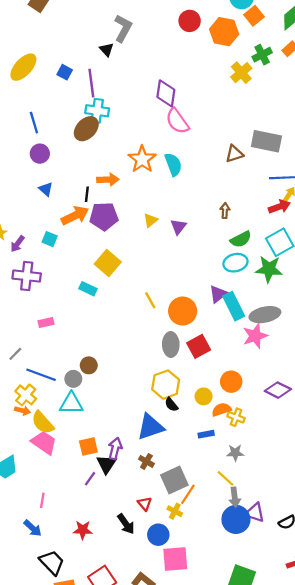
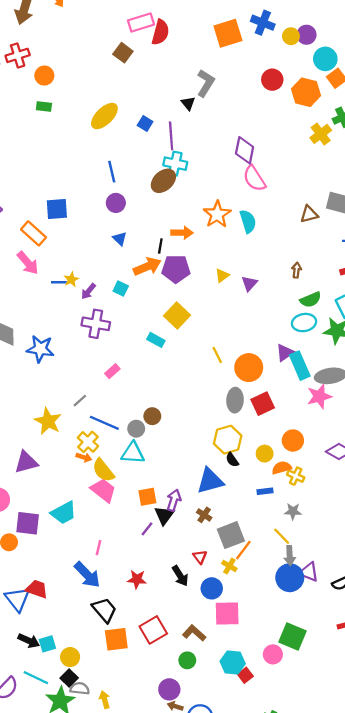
pink rectangle: (46, 322) -> (112, 371), turned -32
blue arrow: (33, 528) -> (87, 575), size x1.5

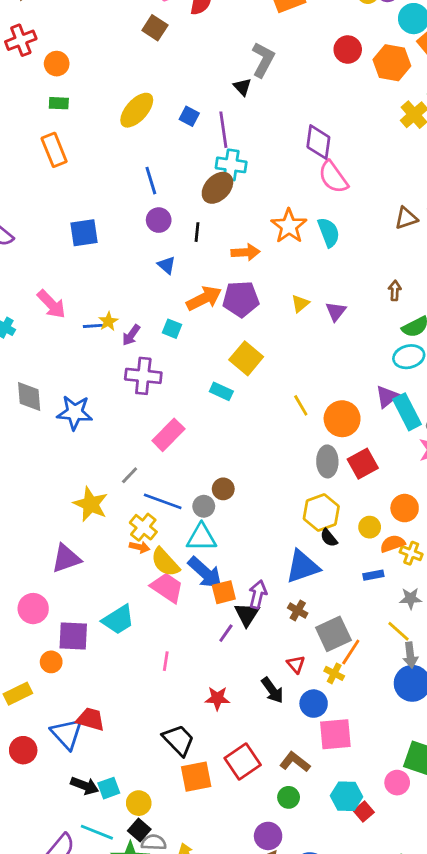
orange rectangle: (34, 233) -> (54, 150), moved, turned 30
black line: (160, 246) -> (197, 232), moved
pink rectangle: (112, 371) -> (168, 435), size x1.6
blue arrow: (87, 575) -> (205, 573), moved

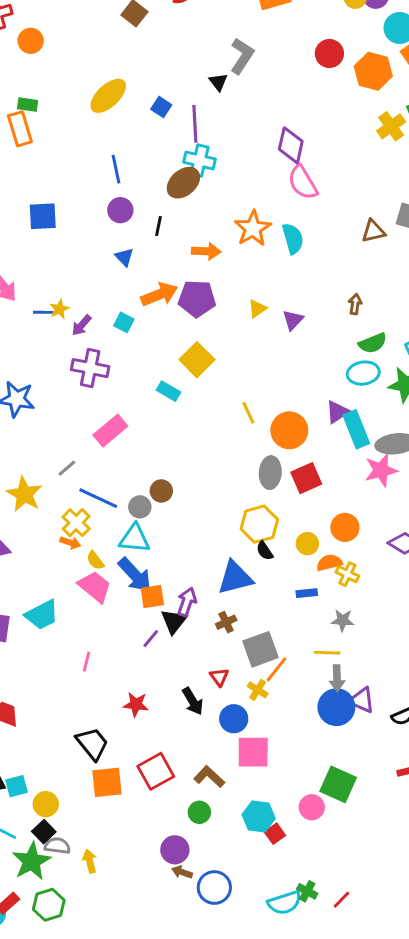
green rectangle: (59, 103) -> (28, 105), moved
yellow semicircle: (165, 562) -> (95, 560), size x0.6
brown cross: (298, 611) -> (226, 622), turned 30
yellow line: (398, 631) -> (327, 653), turned -45

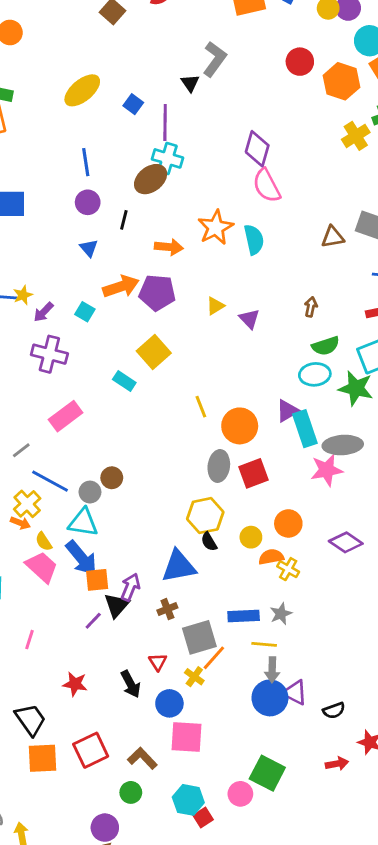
purple triangle: (293, 320) -> (249, 319), turned -30
blue rectangle: (307, 593) -> (244, 616), moved, size x1.5
gray star: (343, 620) -> (281, 614), turned -30

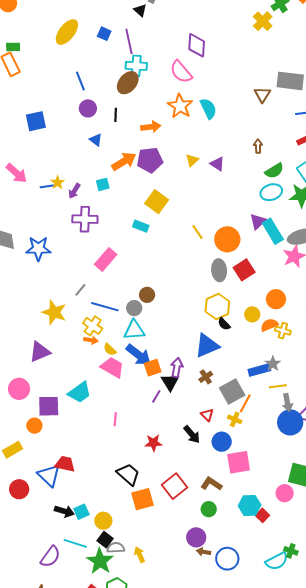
pink semicircle: (267, 186) -> (181, 72), moved
brown triangle: (333, 237) -> (262, 95), turned -36
cyan square: (85, 312) -> (103, 184), turned -32
gray star: (281, 614) -> (273, 364), moved

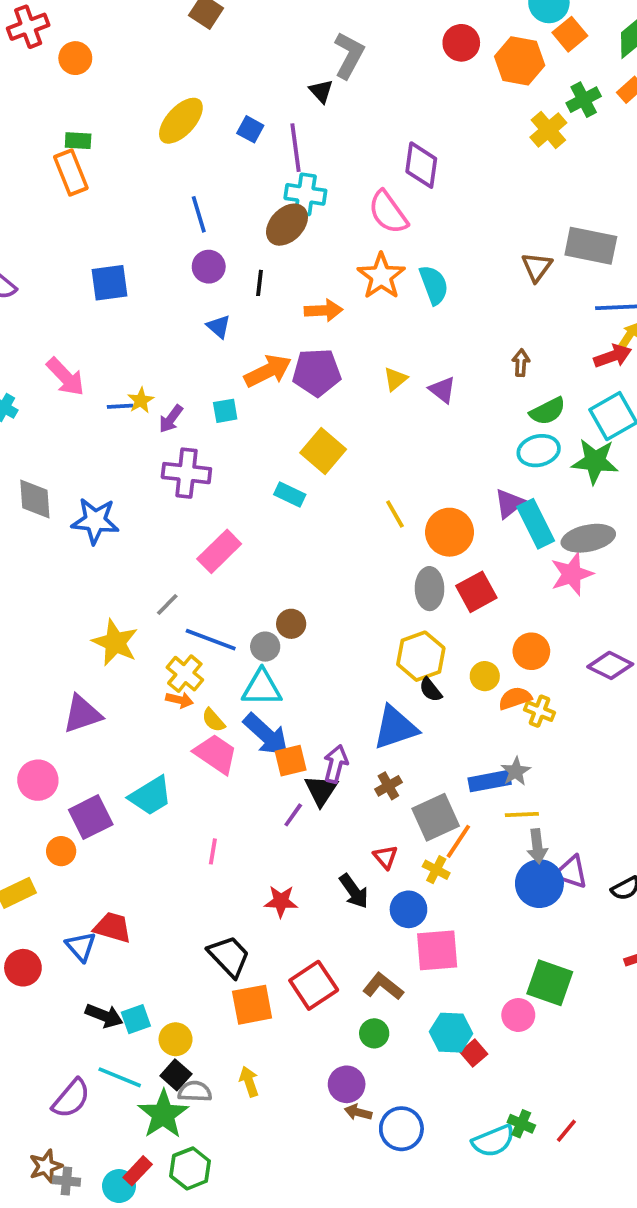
purple square: (49, 406) -> (91, 817), turned -30
blue triangle: (49, 475) -> (81, 947), size x0.7
yellow arrow: (140, 555) -> (249, 1082), moved

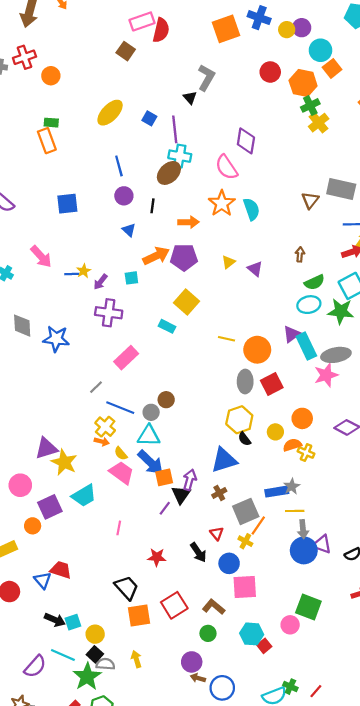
green cross: (584, 100) -> (310, 105), moved
yellow line: (395, 514) -> (226, 339), turned -49
yellow star: (115, 642) -> (64, 462), moved

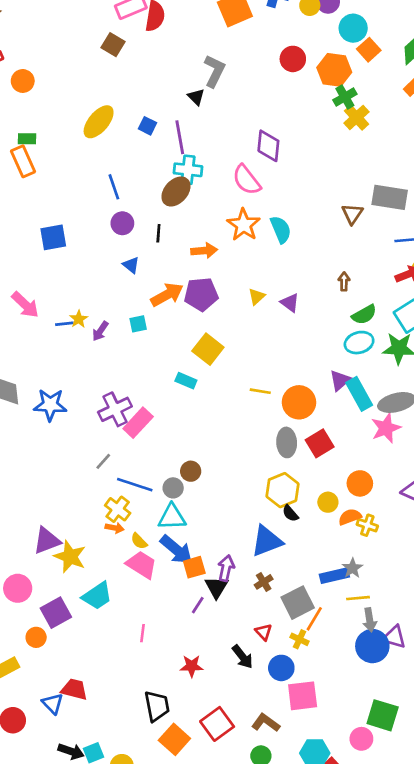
purple cross: (109, 313) -> (115, 409), moved, turned -30
black trapezoid: (127, 588) -> (157, 706), turned 35
orange square: (139, 616) -> (174, 739), turned -35

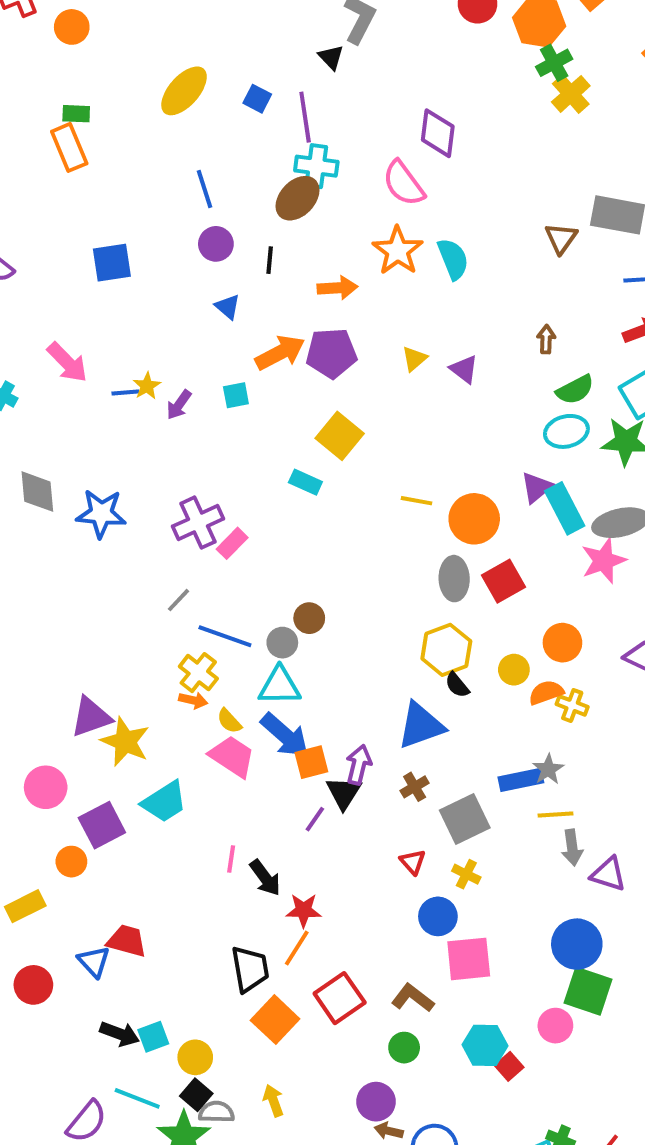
pink rectangle: (138, 423) -> (232, 543), size x0.7
orange line: (314, 619) -> (297, 948), moved
blue circle: (372, 646) -> (577, 944), moved
black arrow: (243, 657) -> (265, 878), moved

